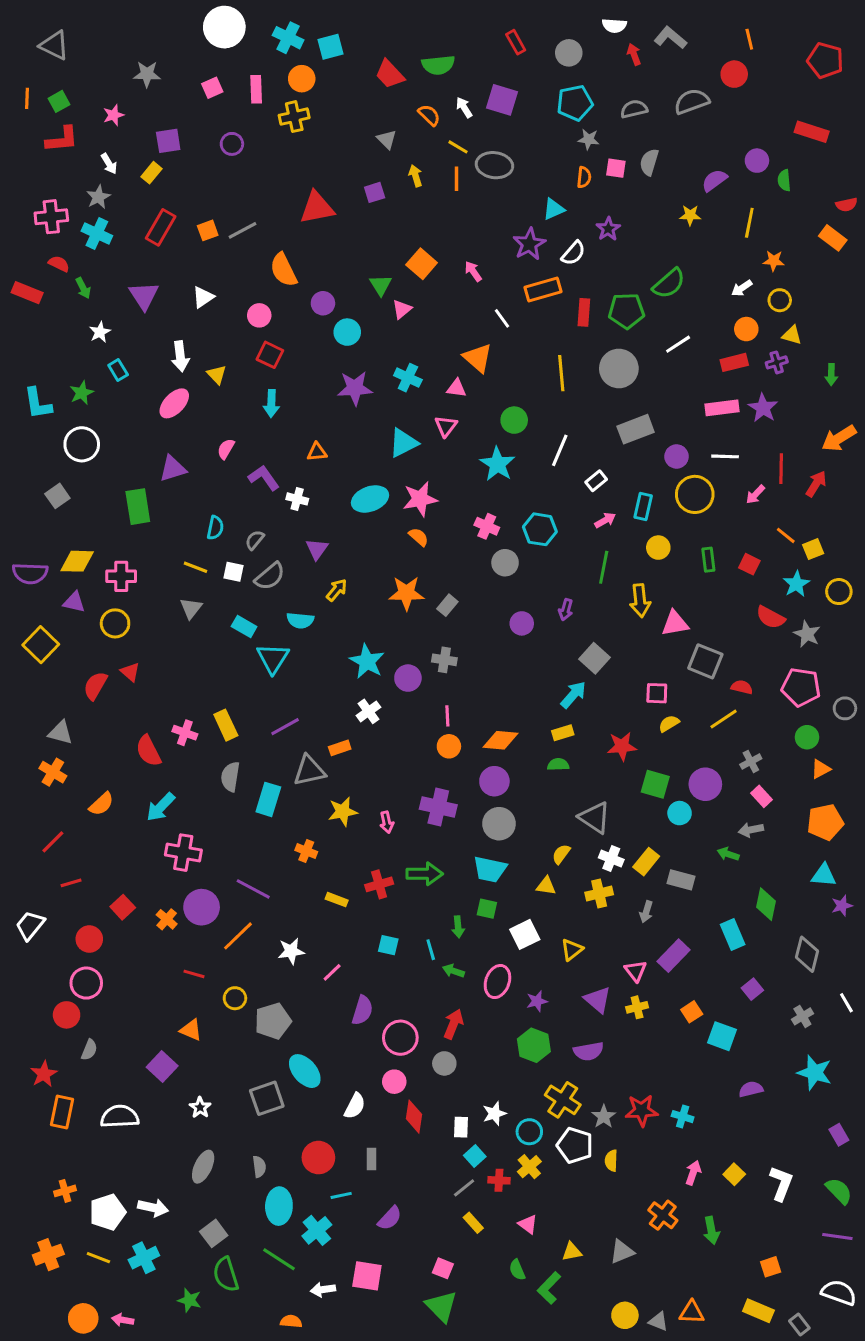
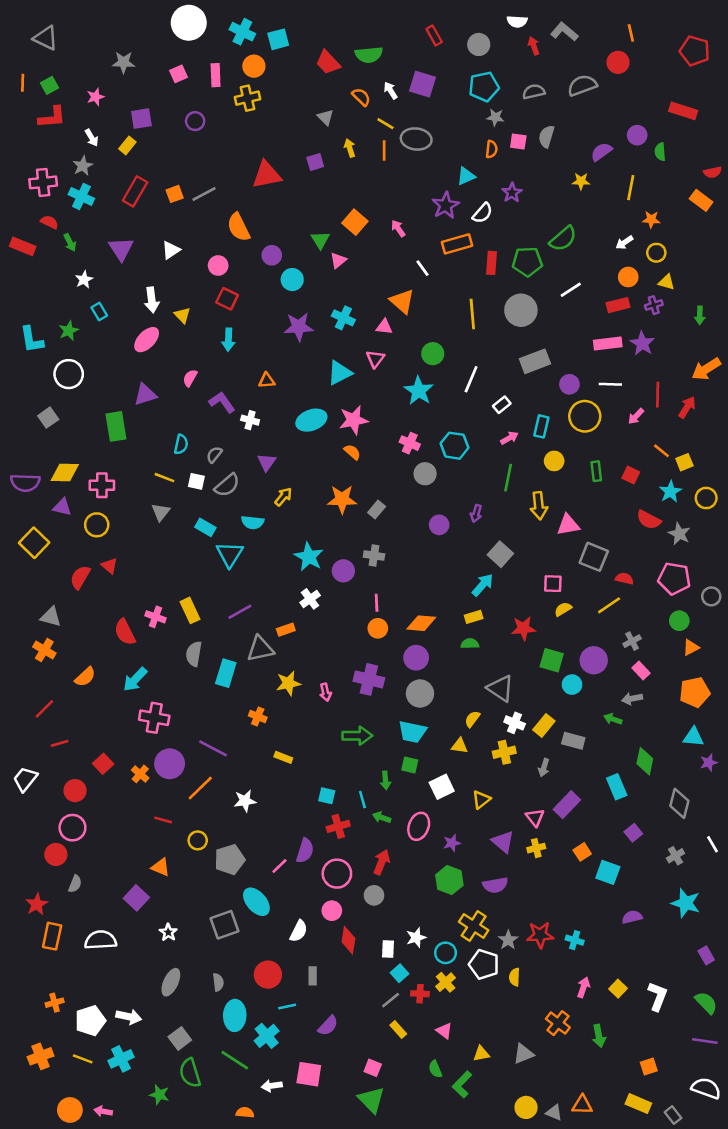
red cross: (379, 884) -> (338, 826), moved
pink line: (332, 972) -> (279, 866), moved

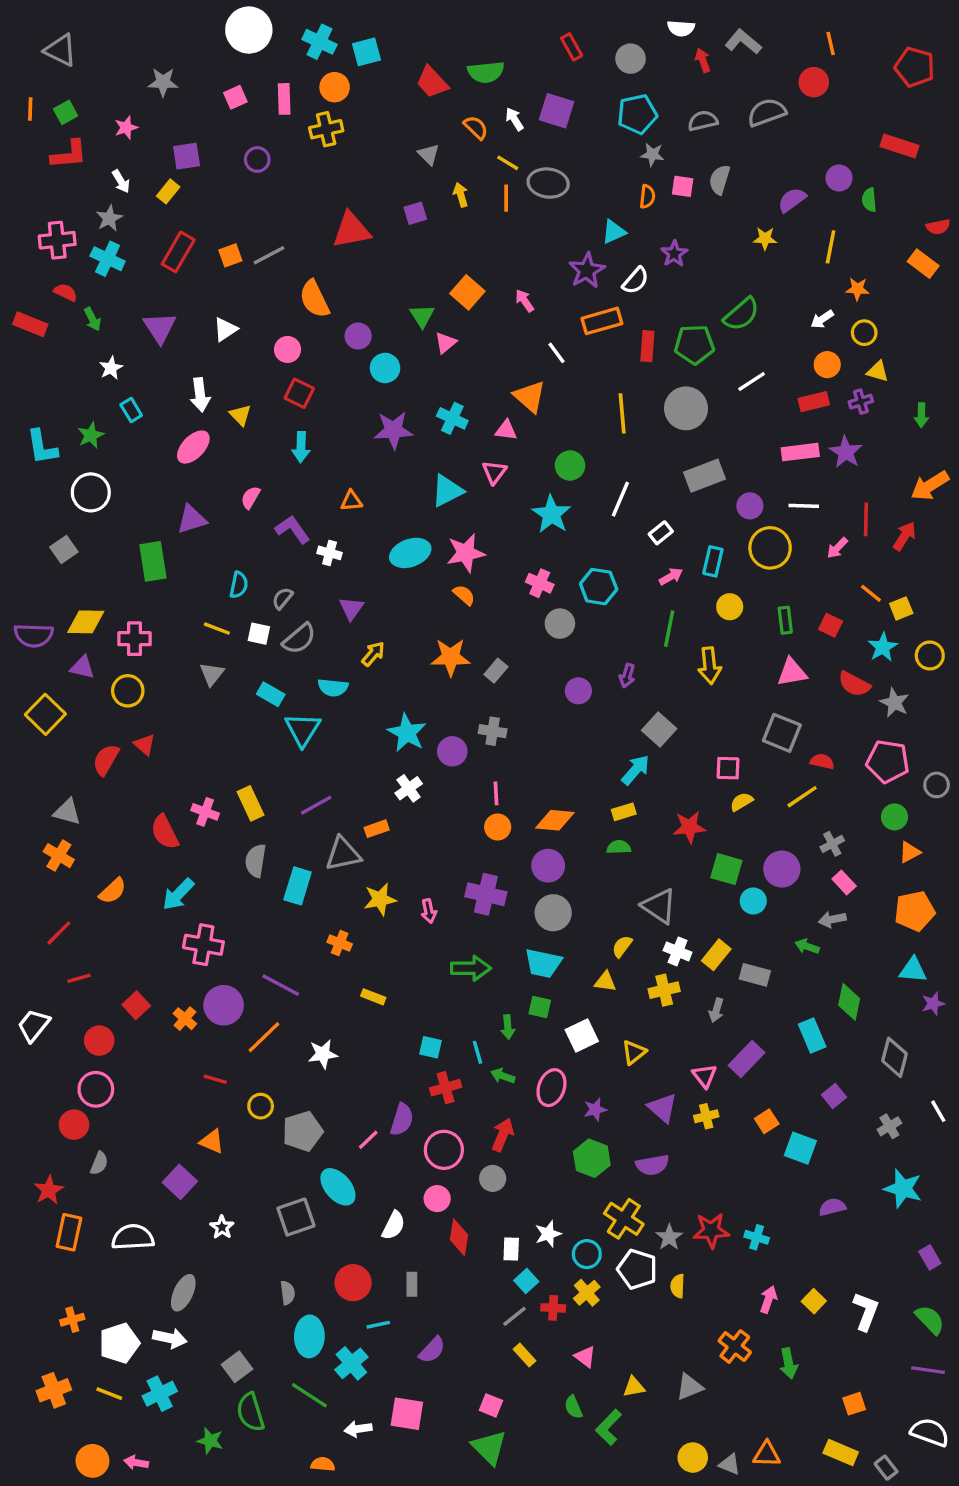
pink triangle: (568, 525) -> (792, 672), moved
gray ellipse: (171, 982) -> (183, 1293), moved

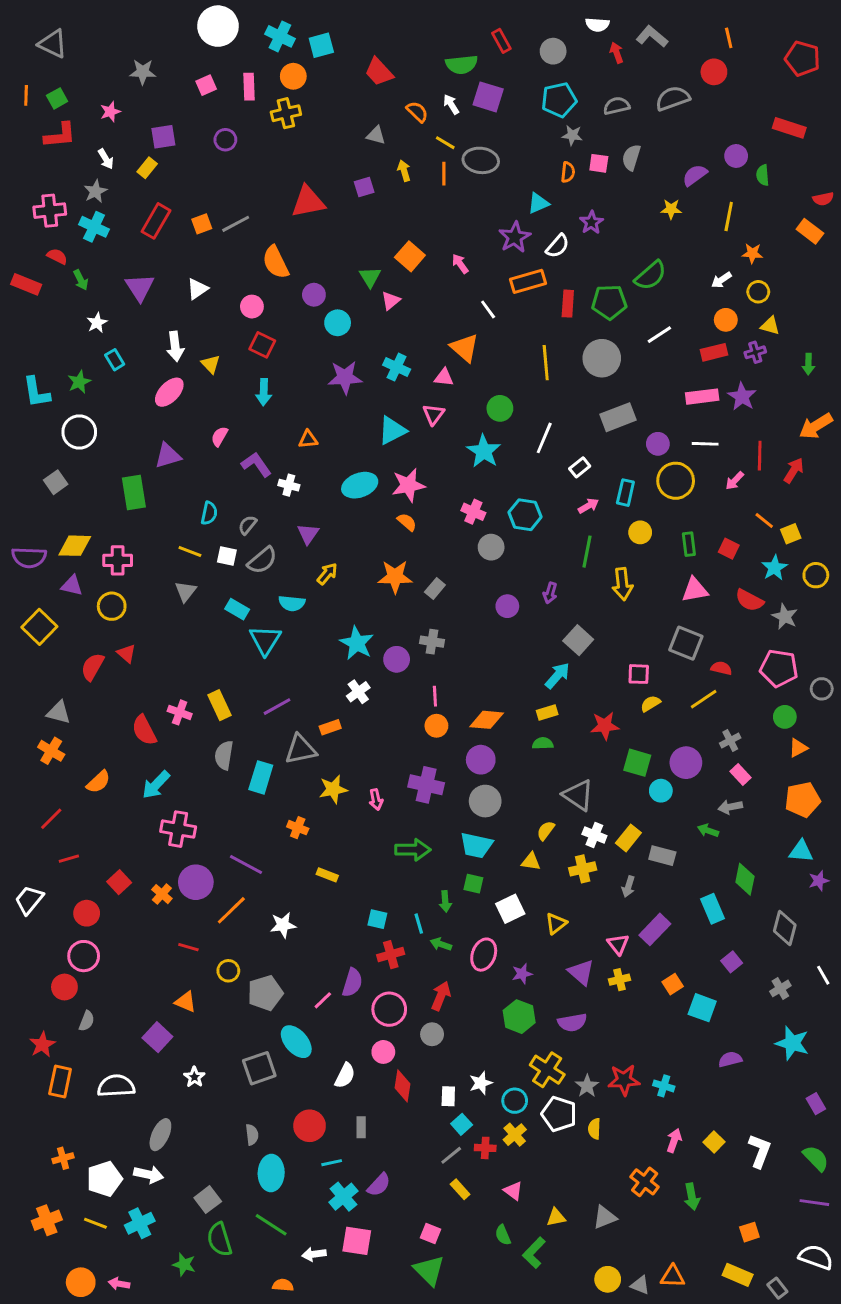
green semicircle: (486, 72) -> (462, 64), moved
gray triangle: (429, 154) -> (376, 135), turned -30
cyan cross: (351, 1363) -> (343, 1197), moved

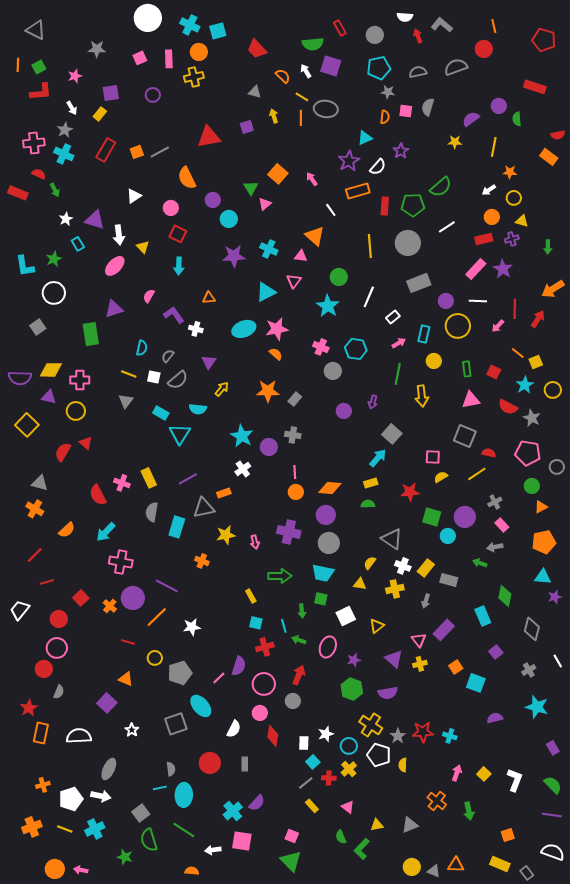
purple triangle: (140, 287) -> (95, 220), moved, turned -40
pink rectangle: (702, 397) -> (476, 269), turned -40
yellow rectangle: (327, 875) -> (251, 596), moved, turned 40
cyan line: (332, 1163) -> (160, 788), moved

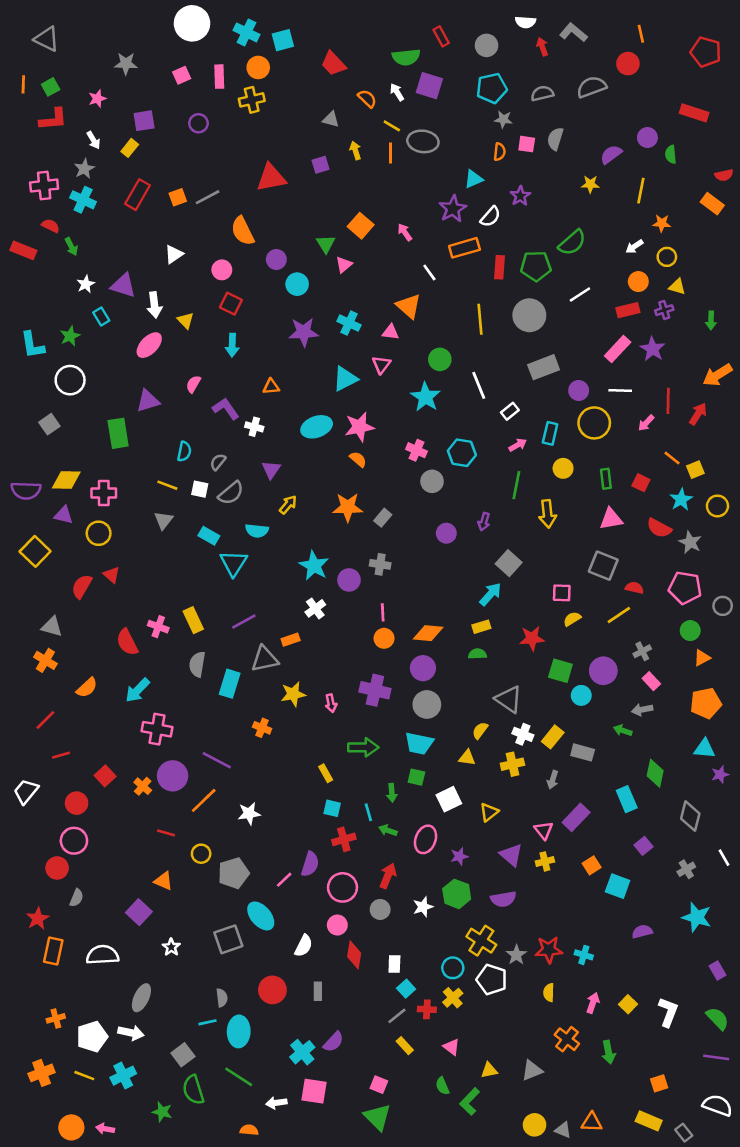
white line: (369, 297) -> (479, 385), turned -45
white star: (326, 734) -> (423, 907), moved
yellow semicircle: (403, 765) -> (549, 993), moved

